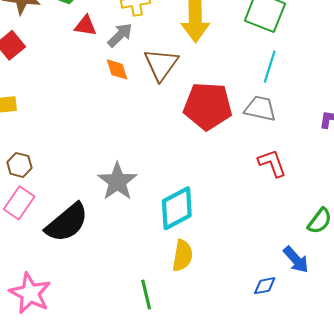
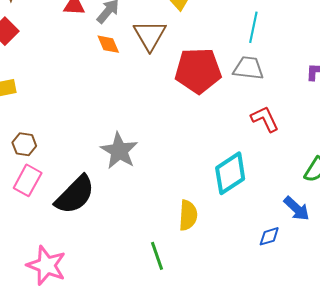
cyan diamond: (177, 208) -> (230, 173), moved

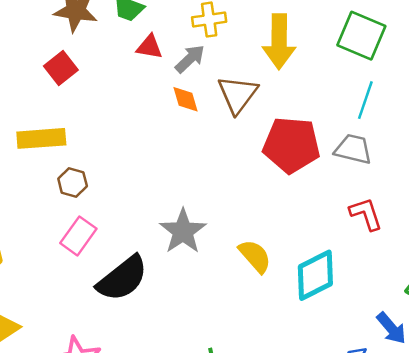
brown hexagon: (24, 144) -> (73, 182), moved
pink rectangle: (28, 180) -> (78, 236), moved
yellow semicircle: (188, 215) -> (255, 256), moved, turned -52

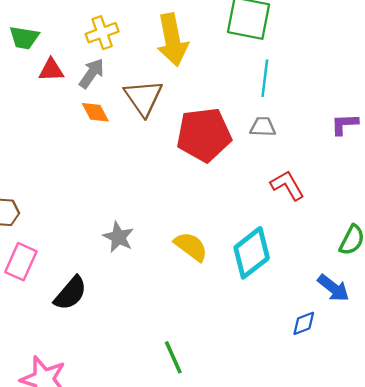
gray trapezoid: (353, 149) -> (263, 127), size x0.7
gray star: (183, 231) -> (118, 237), size x0.7
black semicircle: (122, 278) -> (70, 293), size x0.7

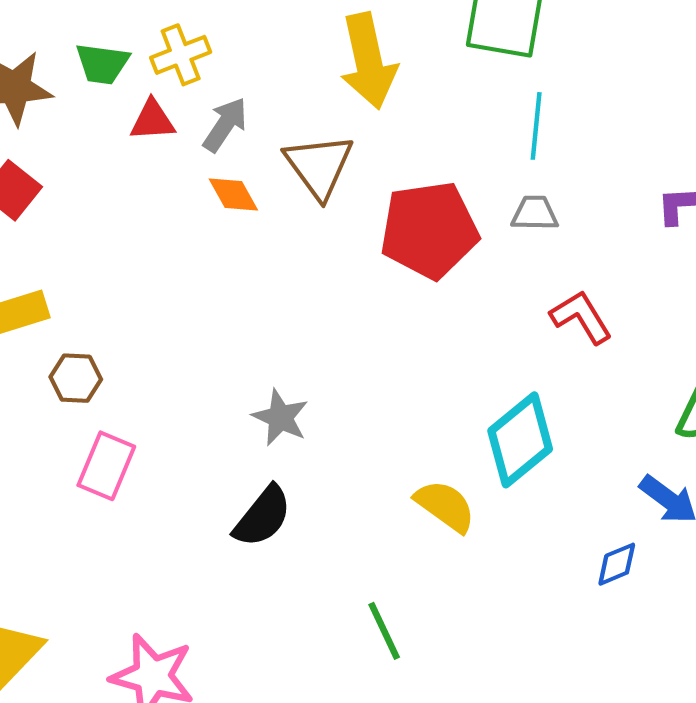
yellow cross: (102, 33) -> (181, 55), moved
yellow semicircle: (191, 247) -> (445, 506), moved
black semicircle: (70, 293) -> (263, 516), moved

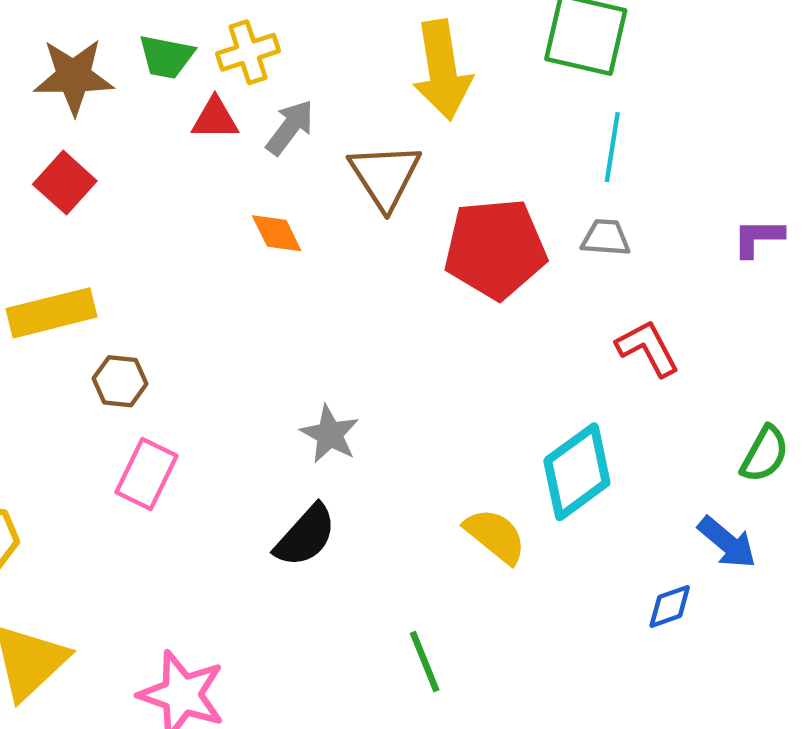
orange diamond: (233, 194) -> (277, 233), moved

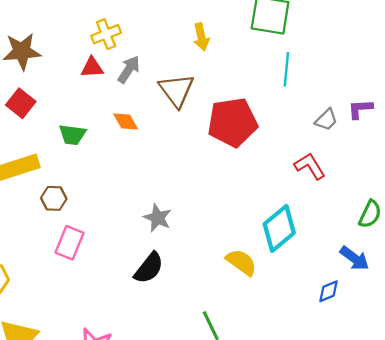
green trapezoid: (166, 57) -> (72, 135), moved
yellow arrow: (442, 70) -> (201, 37), size x0.6
gray trapezoid: (606, 238) -> (326, 120), moved, turned 135

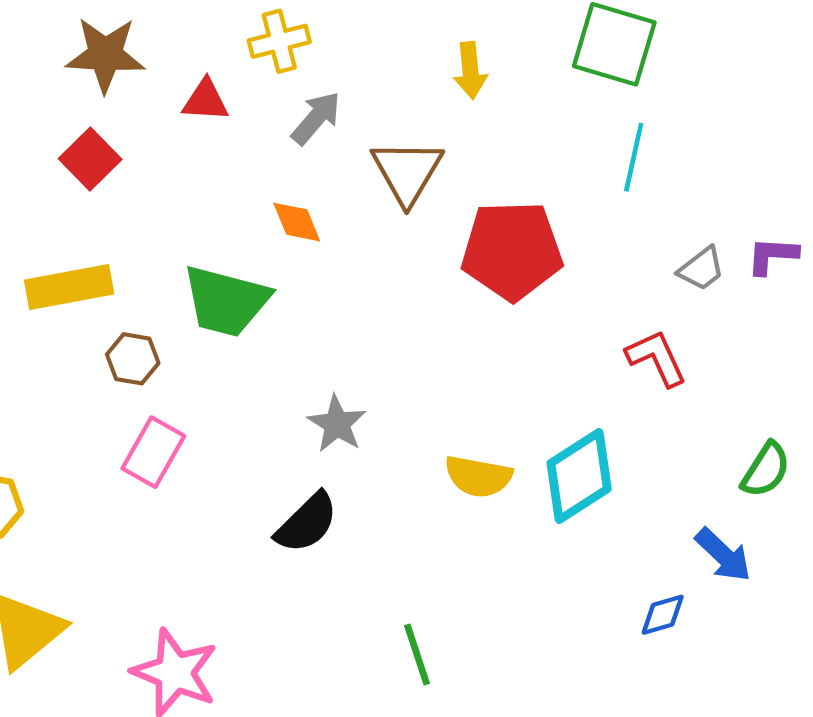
red triangle: (92, 67) -> (205, 100), moved
green trapezoid: (72, 135) -> (226, 301), moved, size x1.6
yellow semicircle: (241, 262) -> (478, 476), moved, turned 148

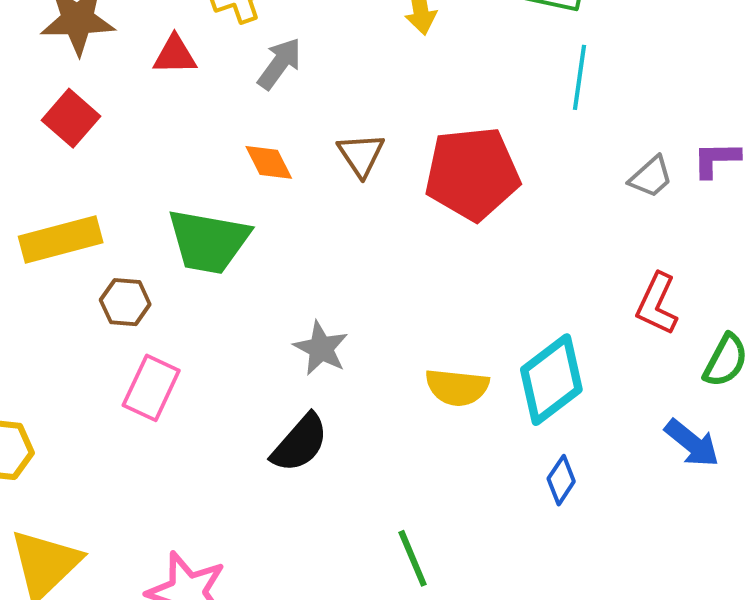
brown triangle: (407, 172) -> (361, 155), moved, size x0.7
red L-shape: (656, 358) -> (657, 304), moved, turned -126
blue diamond: (663, 615) -> (561, 480), moved, turned -36

